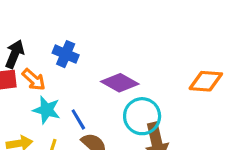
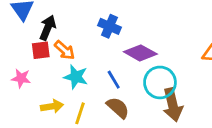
blue cross: (66, 54) -> (109, 26), moved
blue line: (78, 119) -> (114, 80), moved

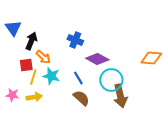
red square: (41, 50) -> (26, 65), moved
pink star: (21, 78) -> (12, 95), moved
yellow line: (80, 113) -> (33, 77), moved

